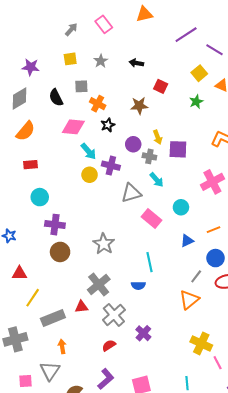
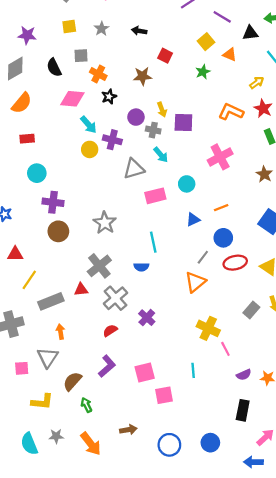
pink rectangle: (152, 218) -> (155, 196), turned -54

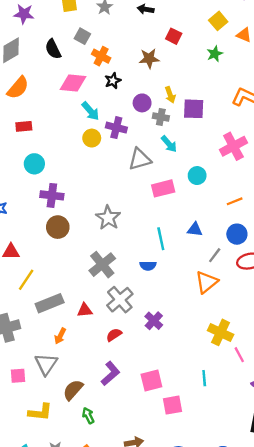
gray square: (81, 56) -> (82, 36), turned 32
blue triangle: (193, 219) -> (195, 229), moved, turned 32
red triangle: (81, 290) -> (85, 310), moved
orange arrow: (61, 332) -> (60, 336), turned -144

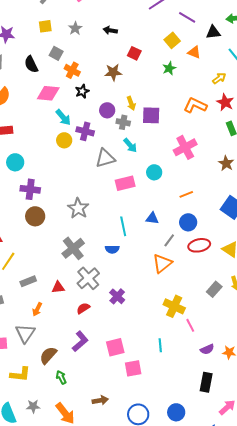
gray rectangle: (50, 303) -> (28, 281), size x0.7

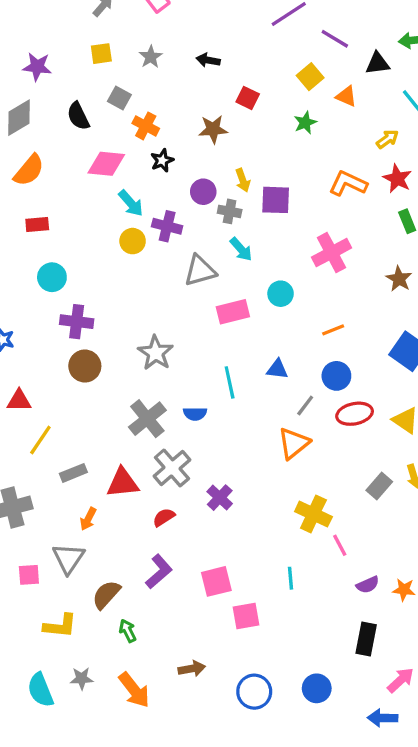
blue semicircle: (112, 249) -> (195, 414), moved
red triangle: (58, 287) -> (123, 483), size x1.5

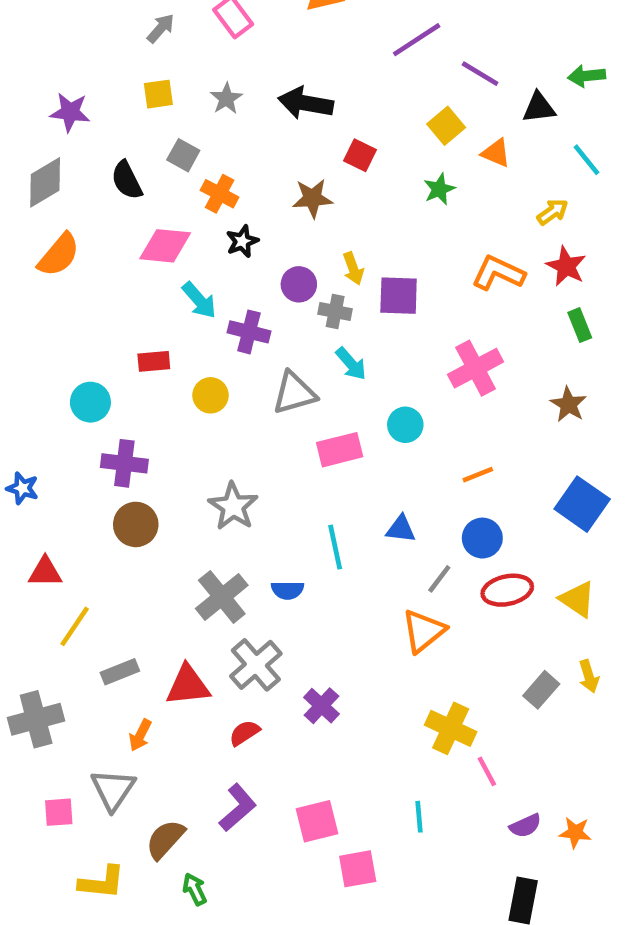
black arrow: (208, 60) -> (306, 103), size x1.6
red rectangle: (37, 225) -> (154, 361), moved
yellow circle: (133, 241) -> (210, 395), moved

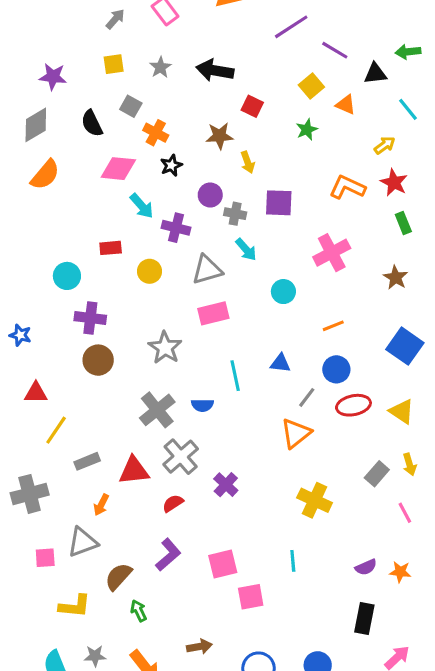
yellow arrow: (353, 268) -> (248, 162), moved
pink rectangle: (340, 450) -> (213, 313), moved
pink line: (487, 771) -> (405, 513), moved
gray triangle: (113, 789) -> (83, 542), turned 36

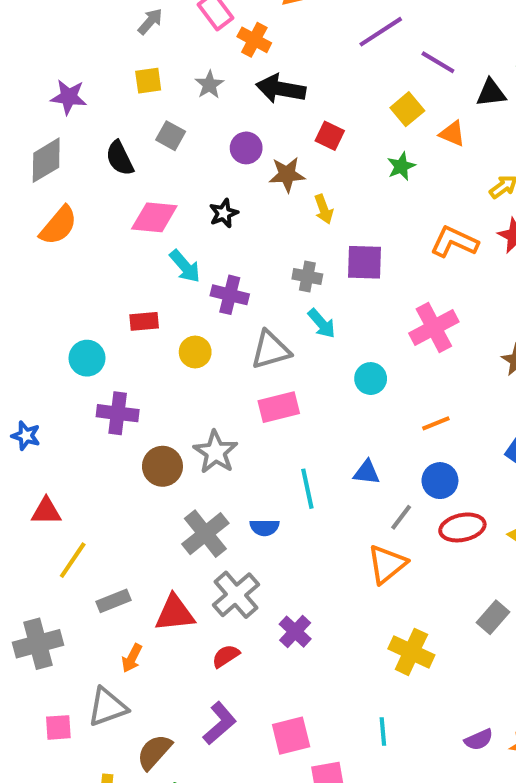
orange cross: (156, 133) -> (254, 40), moved
purple circle: (210, 195) -> (246, 148), moved
brown circle: (98, 360) -> (162, 466), moved

